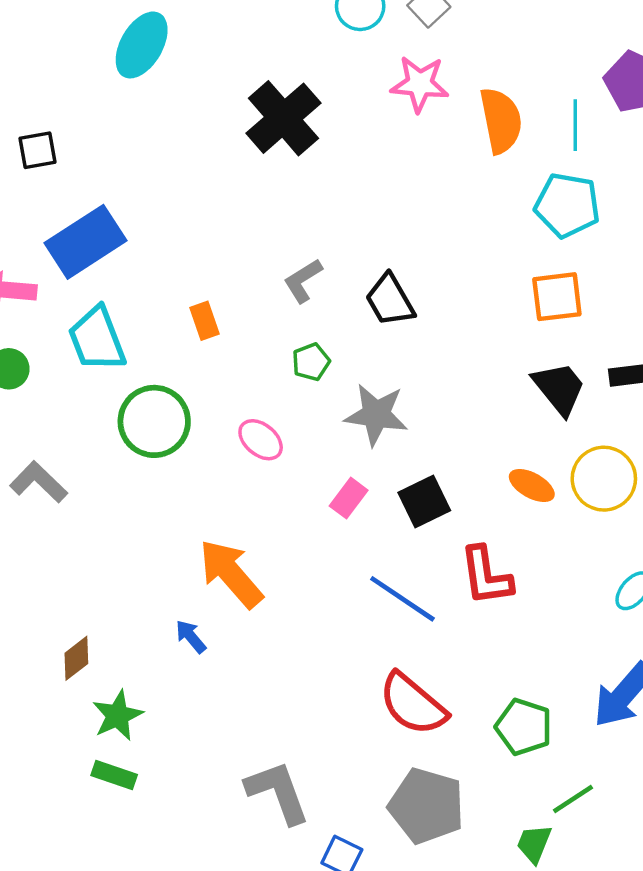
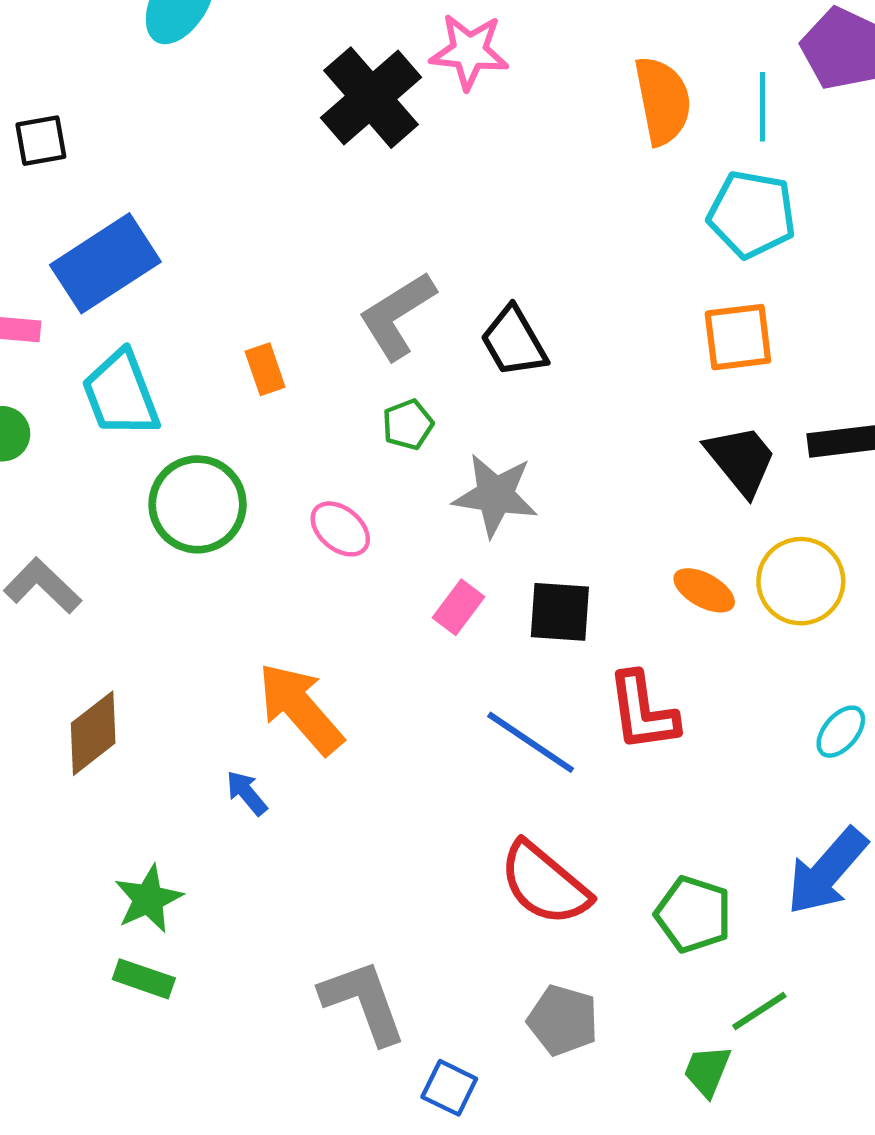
pink star: (420, 84) -> (469, 52), moved
gray L-shape: (303, 281) -> (397, 316), size x1.5
black square: (424, 502) -> (560, 612), turned 30
brown diamond: (76, 658) -> (93, 733), moved, size x1.4
gray pentagon: (427, 806) -> (563, 1020), size x0.7

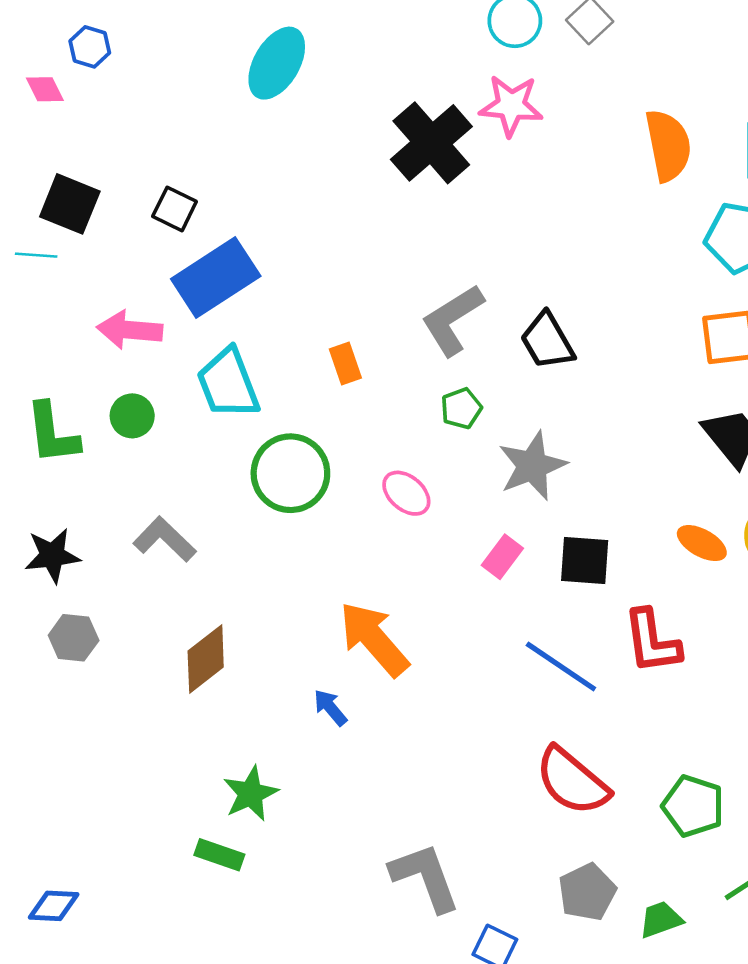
black square: (41, 141) -> (175, 209), moved, turned 36
gray star: (495, 495) -> (532, 466), turned -30
green rectangle: (144, 979) -> (219, 855), moved
gray pentagon: (563, 1020) -> (587, 892), turned 30
green trapezoid: (707, 1071) -> (661, 920), moved, turned 48

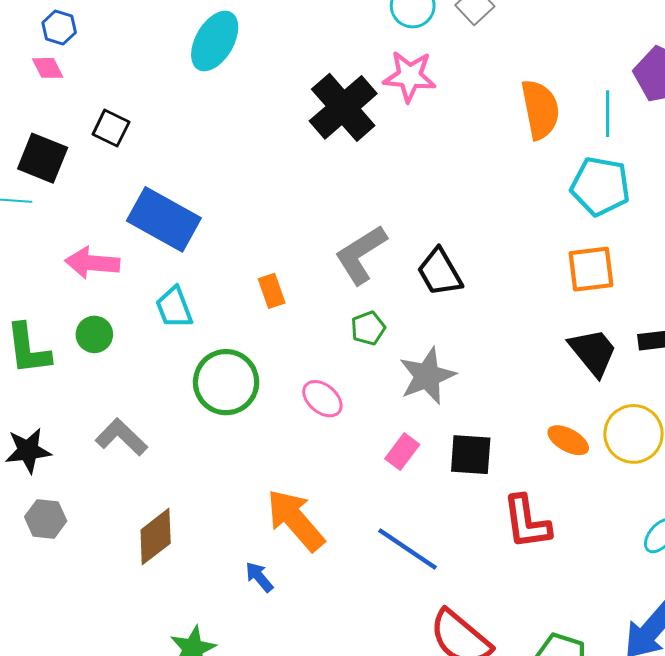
pink diamond: (45, 89) -> (48, 68), moved
black square: (175, 209) -> (111, 128), moved
blue rectangle: (216, 278) -> (164, 219), turned 62
cyan trapezoid: (228, 383) -> (174, 307), size x0.7
blue line: (561, 666) -> (407, 549), moved

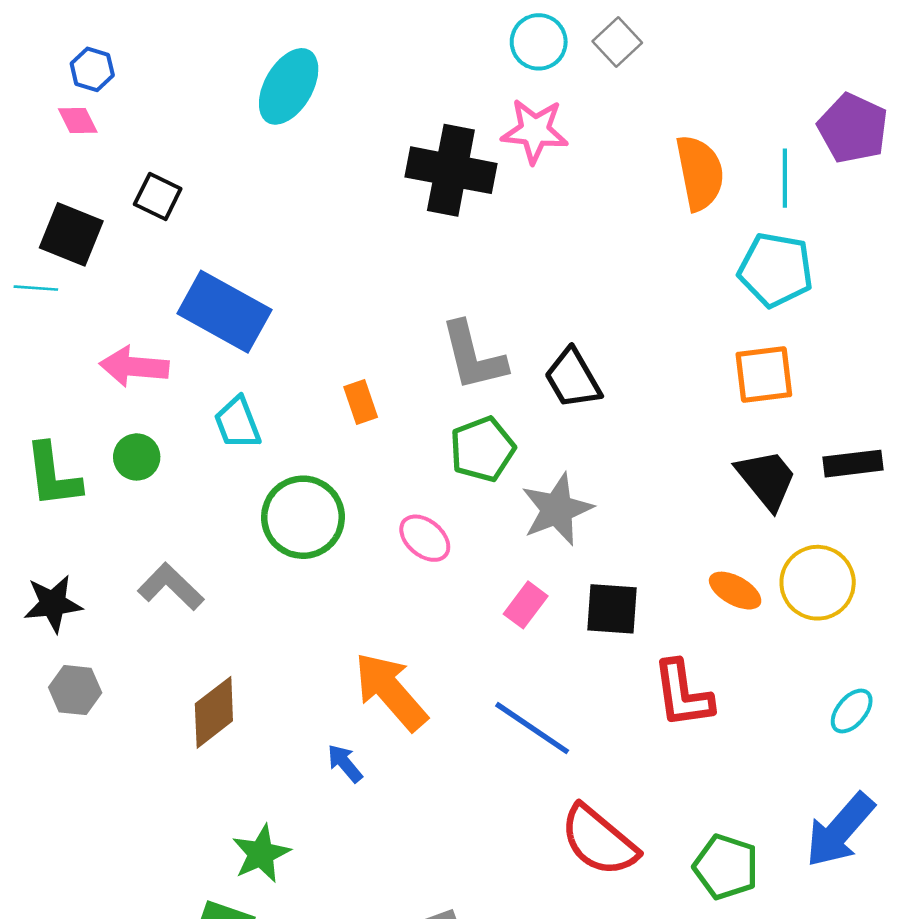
black cross: (343, 107) -> (451, 170), turned -38
gray L-shape: (361, 255) -> (473, 356), turned -72
green pentagon: (368, 328) -> (482, 449), size x1.5

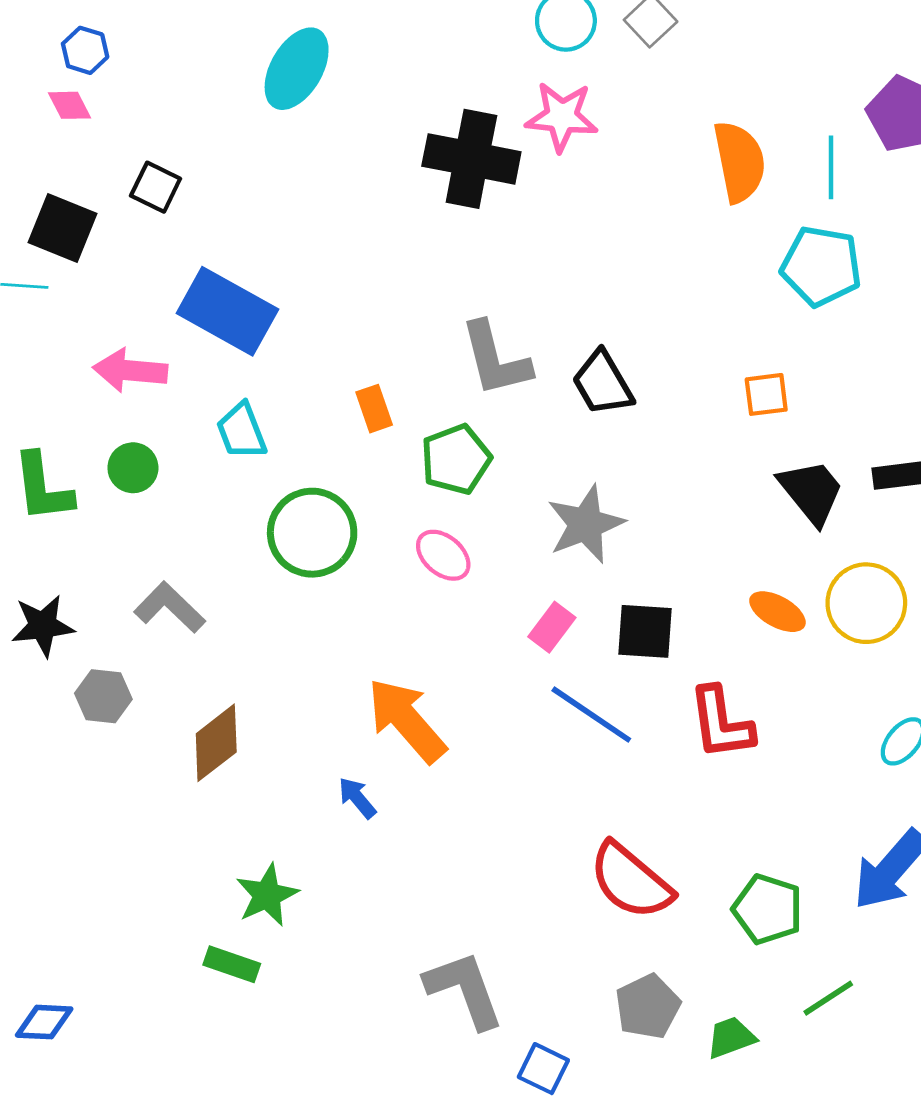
orange square: (764, 374) -> (766, 394), moved, size x0.7
green pentagon: (482, 449) -> (456, 459), moved
gray hexagon: (75, 690) -> (103, 696), moved
blue line: (532, 728) -> (591, 715), moved

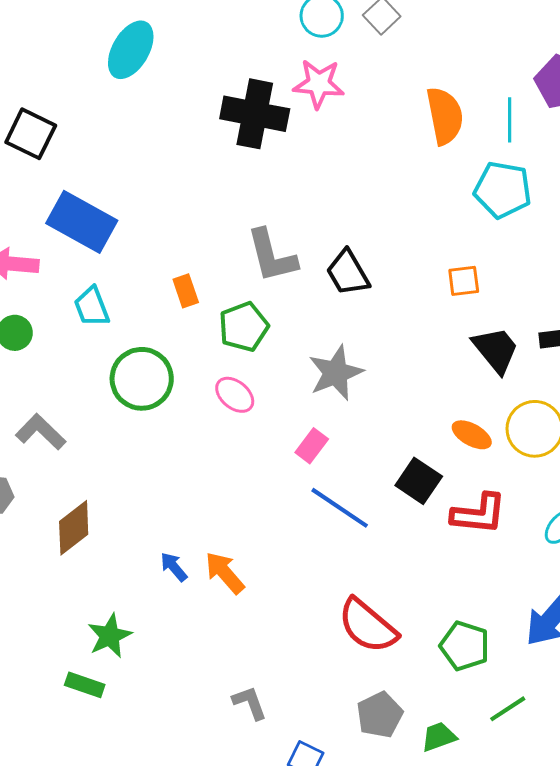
black square: (156, 187) -> (31, 134), size x1.4
black square: (645, 631) -> (419, 481), moved, turned 30
orange arrow: (407, 720) -> (225, 573), moved, size x0.7
red L-shape: (721, 723) -> (479, 514), moved, turned -76
gray L-shape: (464, 990) -> (250, 703), size x0.6

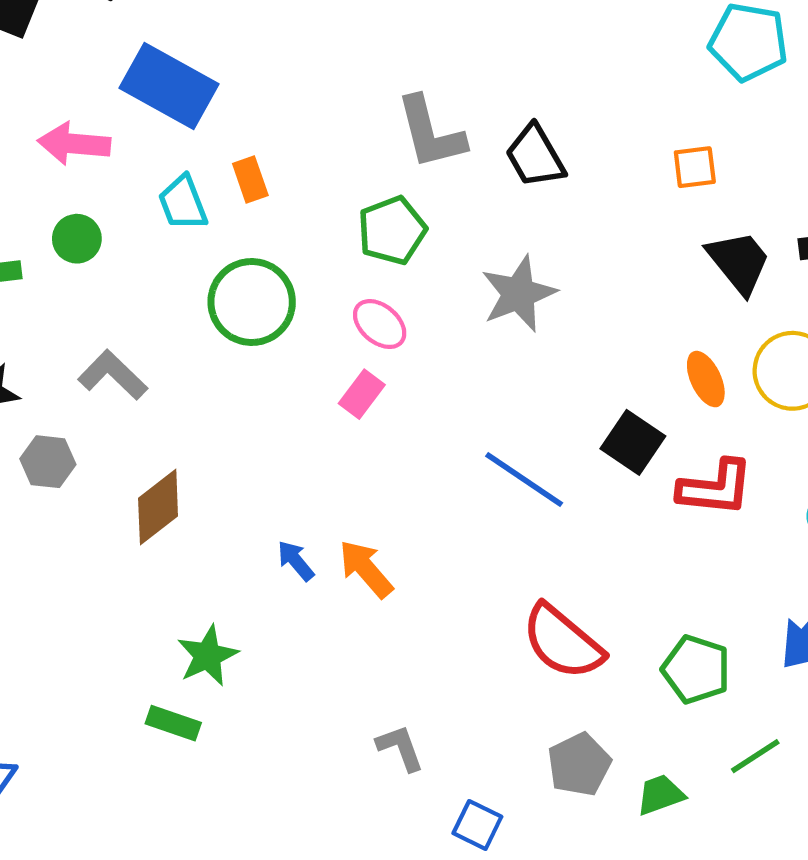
orange rectangle: (186, 291) -> (250, 180), moved
orange ellipse: (472, 435) -> (706, 379), turned 36
pink rectangle: (312, 446) -> (362, 394), moved

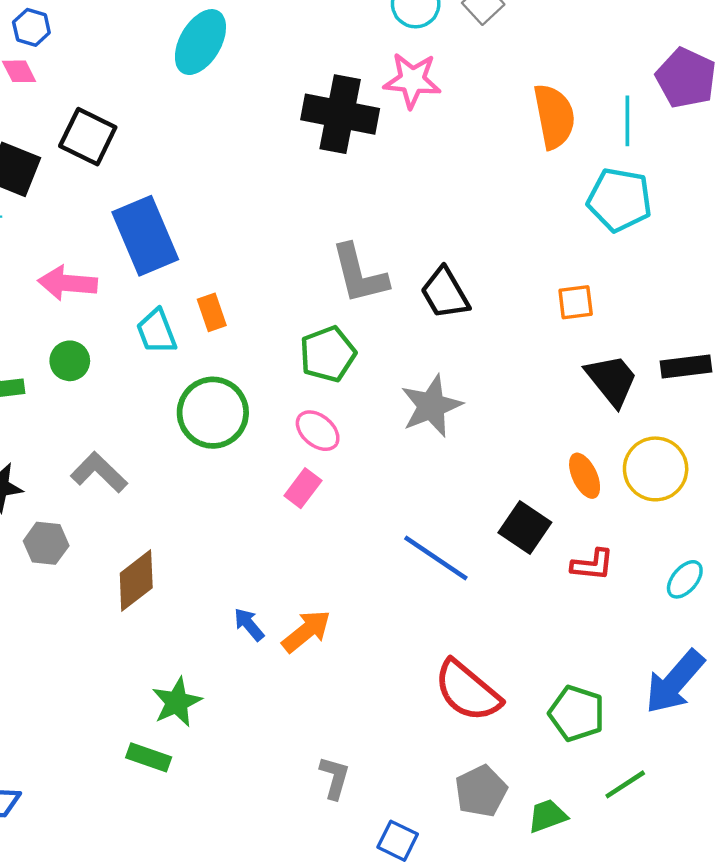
blue rectangle: (169, 86) -> (145, 236), turned 38
red L-shape: (715, 488) -> (592, 565), size x0.7
orange arrow: (366, 569) -> (306, 631), turned 92
gray L-shape: (400, 748) -> (334, 778), turned 36

